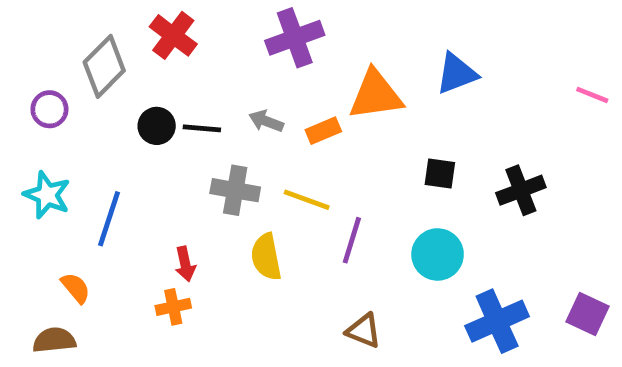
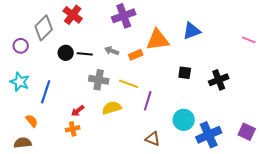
cyan circle: (438, 254) -> (184, 120), moved
yellow semicircle: (266, 257) -> (112, 108), turned 84
red arrow: (185, 264) -> (78, 111), turned 64

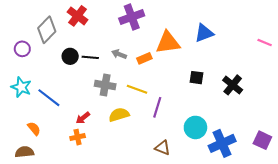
black cross: (219, 80) -> (233, 85), turned -30
blue line: (46, 92) -> (49, 98), turned -70

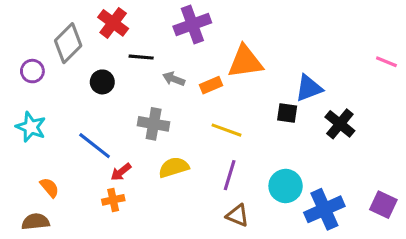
blue triangle: (204, 33) -> (309, 88), moved
black line: (90, 57) -> (141, 57), moved
yellow line: (137, 89) -> (227, 130), moved
blue line: (49, 98) -> (95, 146), moved
purple line: (157, 107) -> (230, 175), moved

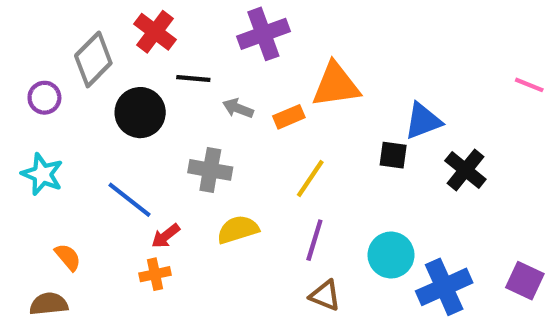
black circle: (102, 82) -> (140, 113), size x1.5
yellow line: (227, 130) -> (310, 178), turned -76

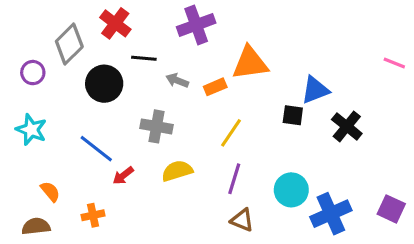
orange cross: (155, 274) -> (93, 215), moved

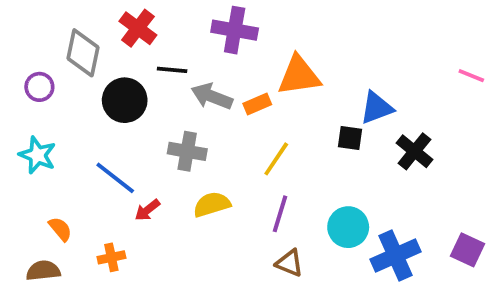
purple cross: (196, 25) -> (235, 30), turned 30
gray diamond: (69, 44) -> (83, 53), turned -33
gray arrow: (177, 80) -> (212, 96), size x1.5

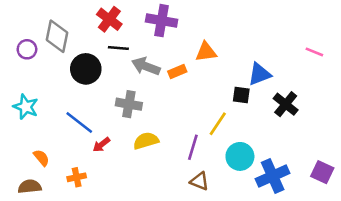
red cross: (138, 28) -> (109, 19), moved
orange triangle: (299, 76) -> (206, 52), size x0.7
pink line: (471, 76) -> (314, 52), moved
purple circle: (39, 87) -> (27, 49), moved
yellow line: (276, 159) -> (218, 124), moved

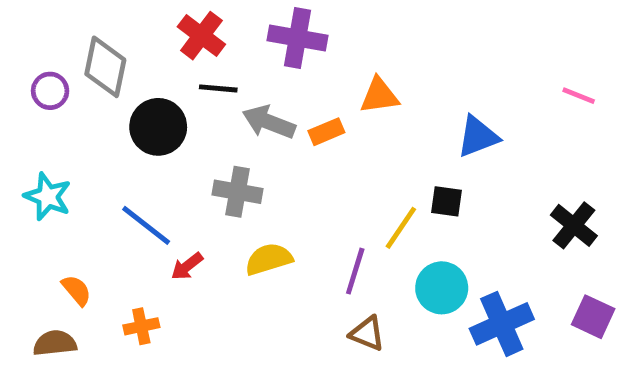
black square: (241, 95) -> (447, 201), moved
black cross: (286, 104) -> (574, 225), moved

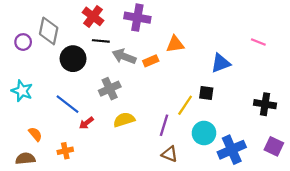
pink line: (579, 96) -> (258, 42), moved
gray cross: (237, 192) -> (110, 89), turned -35
black cross: (574, 225) -> (265, 104), turned -30

